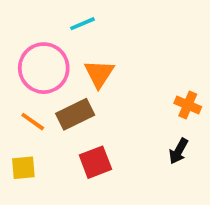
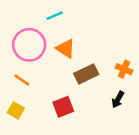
orange triangle: (99, 74) -> (66, 48), turned -30
brown rectangle: (75, 114) -> (86, 74), moved
yellow square: (23, 168) -> (16, 110), turned 35

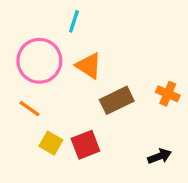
cyan line: (55, 16) -> (74, 21), turned -49
black arrow: (118, 100) -> (160, 156), moved, turned -140
yellow square: (16, 110) -> (51, 143), moved

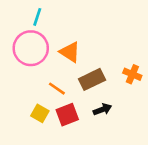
cyan line: (74, 21) -> (37, 17), moved
orange line: (30, 109) -> (57, 89), moved
black arrow: (160, 156) -> (102, 109), moved

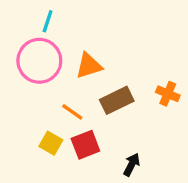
orange triangle: (70, 52) -> (89, 66), turned -50
black arrow: (102, 109) -> (132, 165), moved, turned -42

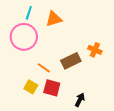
orange triangle: (89, 66) -> (54, 19), moved
orange cross: (168, 94) -> (95, 50), moved
red square: (85, 145) -> (52, 88), turned 36

